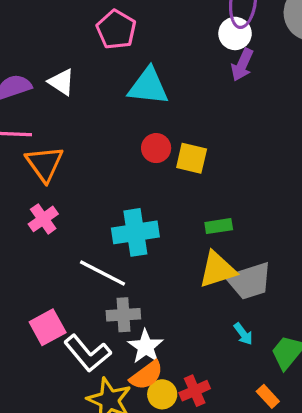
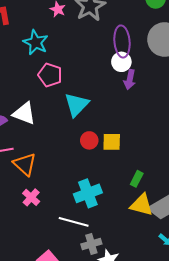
white triangle: (61, 82) -> (24, 113), size x1.4
cyan triangle: (148, 86) -> (77, 105), turned -40
green rectangle: (219, 226) -> (137, 179), turned -42
yellow triangle: (217, 270) -> (142, 205), turned 45

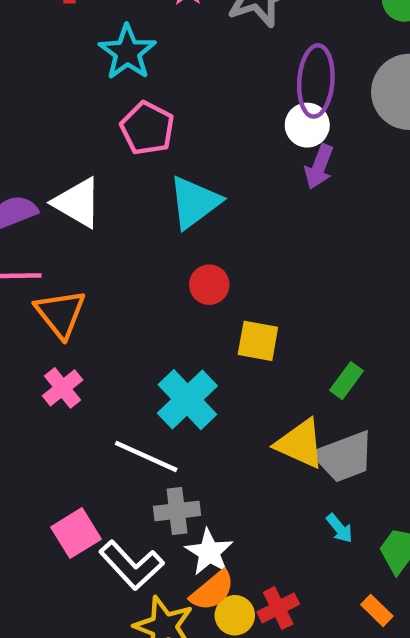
yellow square: (112, 142) -> (258, 341), moved
green rectangle: (137, 179) -> (346, 381), moved
cyan cross: (88, 193) -> (187, 400), turned -32

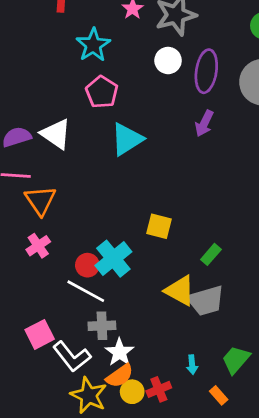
white circle: (307, 125) -> (168, 60), moved
red circle: (209, 285) -> (87, 265), moved
cyan arrow: (340, 528) -> (192, 365), moved, turned 30

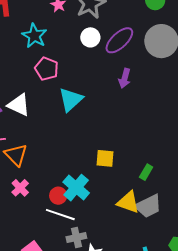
purple ellipse: (206, 71) -> (119, 40), turned 48

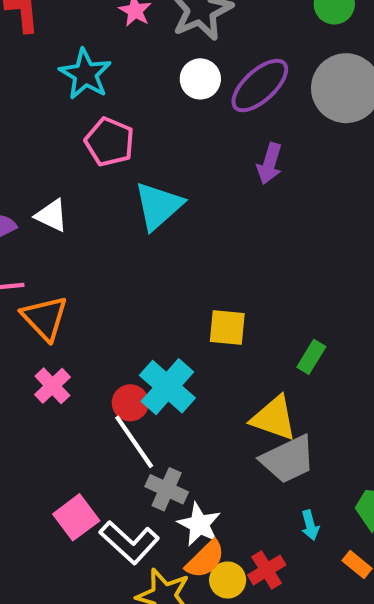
white triangle: (19, 105) -> (52, 215), size x0.7
gray trapezoid: (148, 206) -> (288, 459), moved
white line: (60, 215) -> (134, 442), turned 36
gray cross: (76, 238) -> (167, 489), turned 36

